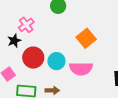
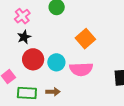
pink cross: (26, 25) -> (22, 16), moved
black star: (14, 41) -> (24, 37), moved

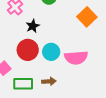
black star: (24, 37) -> (33, 26), moved
orange square: (85, 39) -> (87, 17), moved

